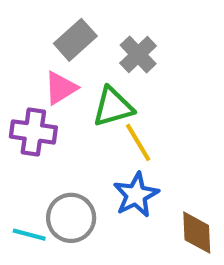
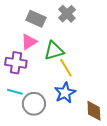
gray rectangle: (75, 40) -> (36, 19), turned 66
gray cross: (138, 54) -> (67, 14), moved
cyan line: (29, 235) -> (15, 92), moved

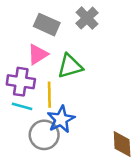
yellow line: (66, 68) -> (49, 95), moved, turned 30
cyan line: (15, 92) -> (22, 106), moved
blue star: (65, 93) -> (61, 119), moved

